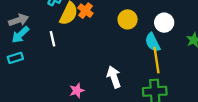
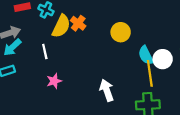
white circle: (164, 23) -> (163, 59), moved
pink star: (77, 91) -> (54, 81), moved

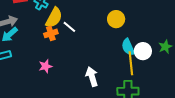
orange cross: (78, 23) -> (51, 33), moved, turned 32
yellow circle: (121, 32) -> (116, 19), moved
white line: (45, 52) -> (69, 27), moved, turned -40

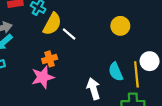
orange cross: (51, 33) -> (50, 59), moved
cyan semicircle: (128, 47) -> (116, 72), moved
pink star: (45, 66) -> (43, 77), size x1.5

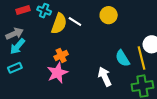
yellow circle: (120, 26) -> (109, 15), moved
white line: (69, 34) -> (75, 21), moved

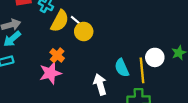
yellow circle: (109, 15) -> (84, 31), moved
orange cross: (61, 55) -> (57, 55), turned -32

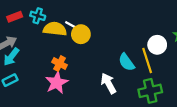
yellow semicircle: (60, 21) -> (55, 29), turned -100

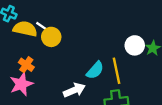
white circle: (157, 45) -> (135, 45), moved
cyan semicircle: (126, 62) -> (95, 70), turned -108
white arrow: (108, 83) -> (74, 90), turned 90

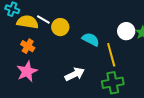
yellow circle: (51, 37) -> (60, 27), moved
orange cross: (26, 65) -> (28, 46), moved
cyan semicircle: (95, 70) -> (91, 39), moved, turned -102

